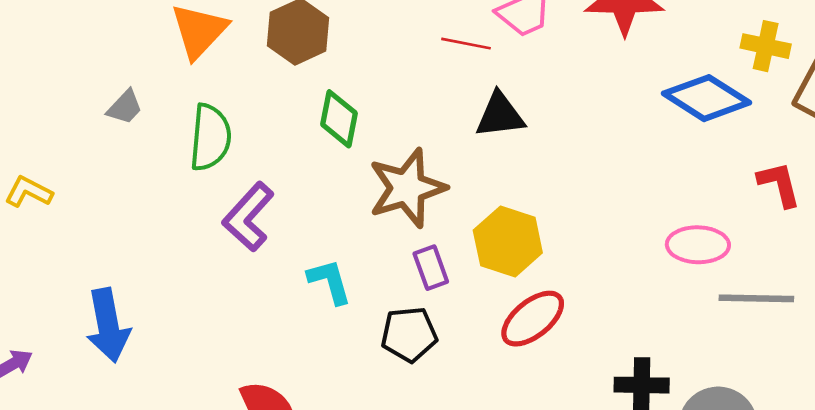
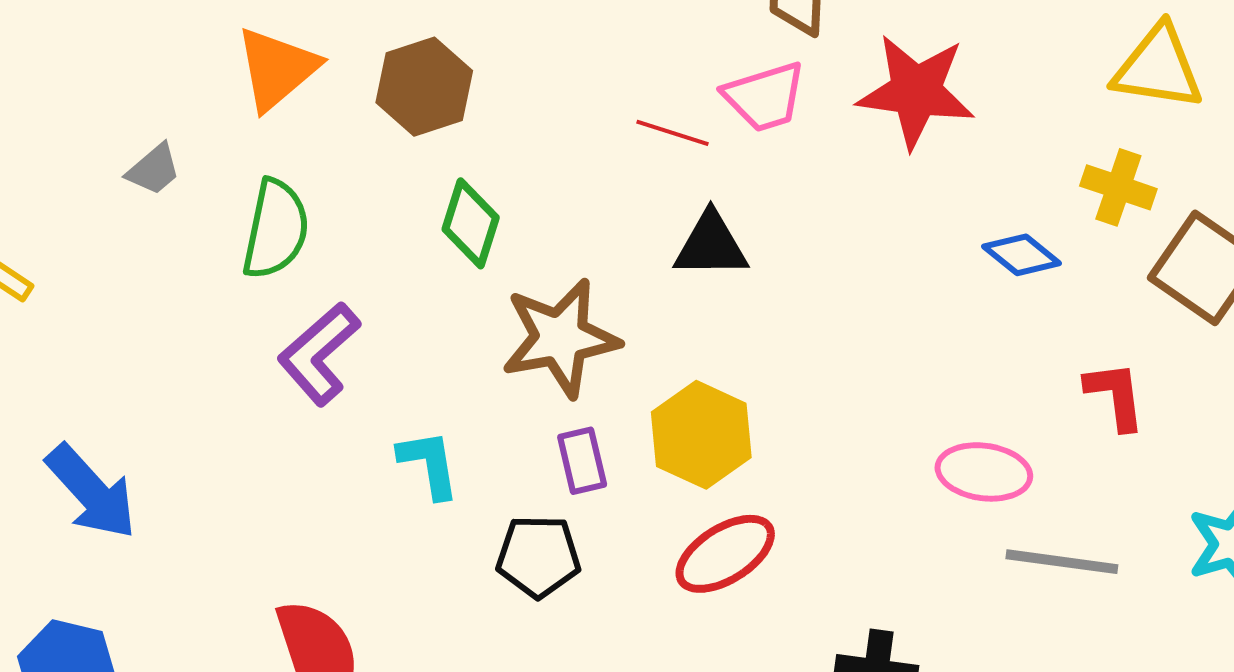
blue diamond: (707, 98) -> (1022, 255), size x0.6
blue arrow: (108, 325) -> (91, 492), turned -38

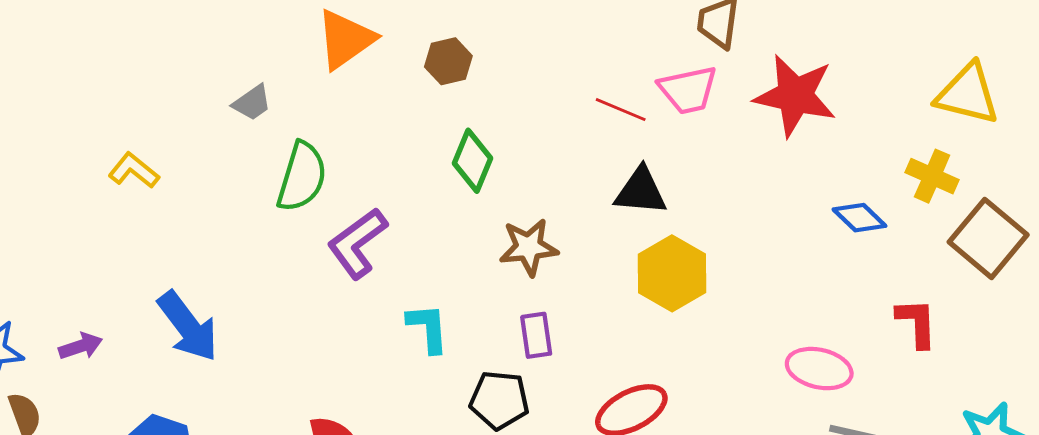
brown hexagon: (424, 87) -> (448, 61), size x0.7
green semicircle: (276, 229) -> (302, 177), moved
brown star: (560, 338) -> (529, 247), size x0.7
yellow hexagon: (701, 435) -> (672, 273), moved

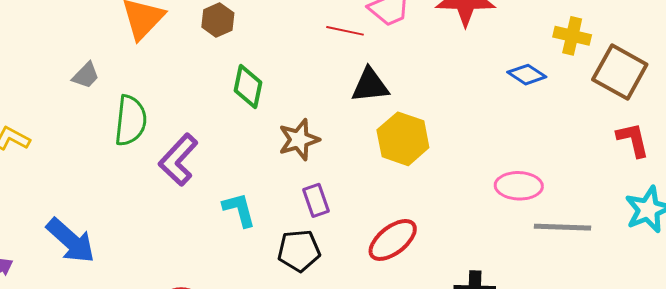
red L-shape: (917, 323) -> (633, 140), moved

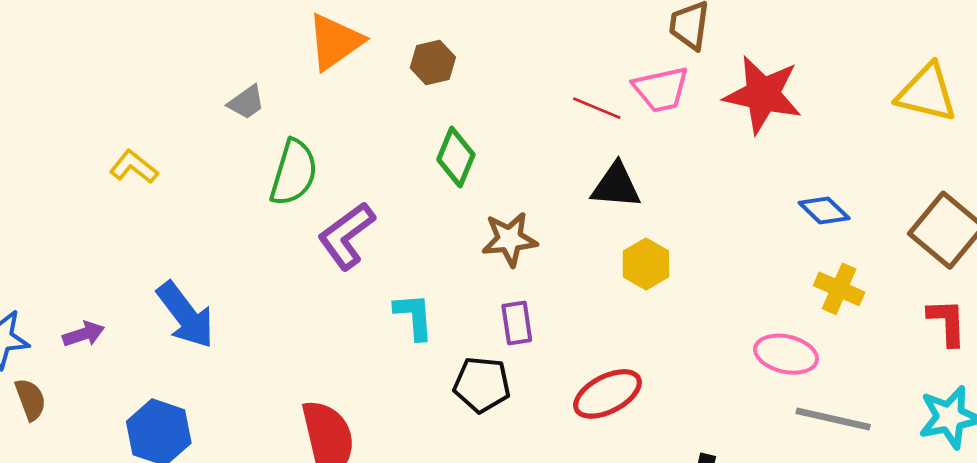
yellow cross: (572, 36) -> (839, 289), moved
yellow hexagon: (403, 139) -> (646, 264), size x0.7

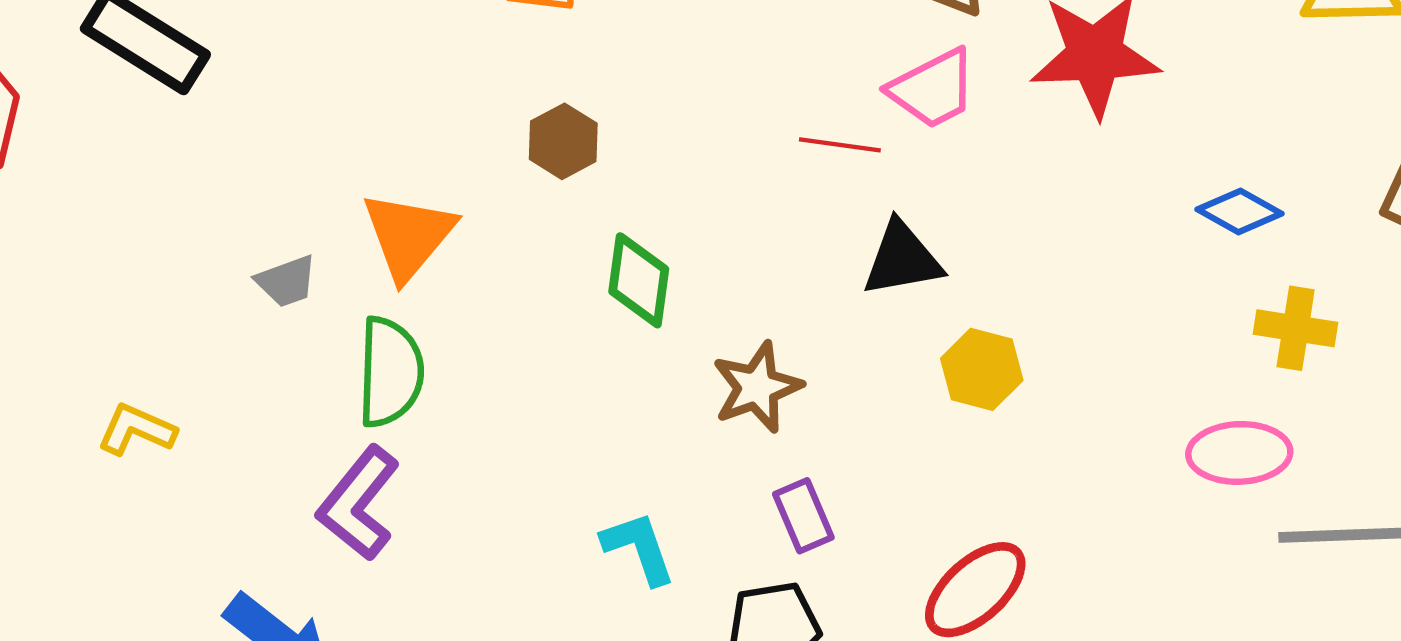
orange triangle: (335, 42) -> (409, 236), moved
gray trapezoid: (246, 102) -> (286, 281), turned 30
purple L-shape: (346, 236) -> (358, 503), moved

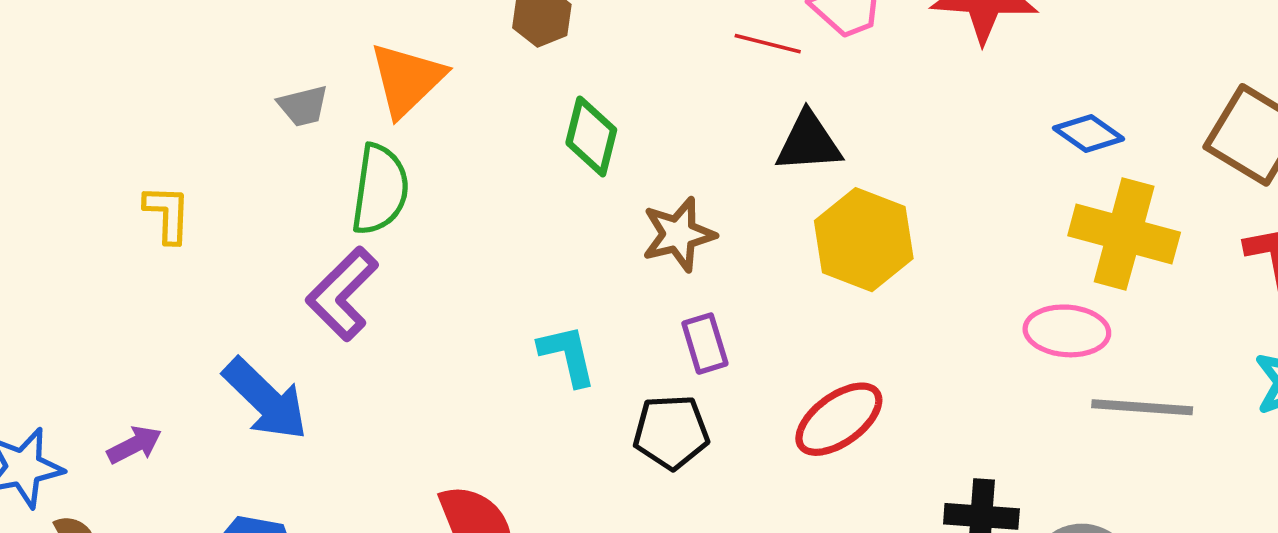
yellow cross: (1296, 328) -> (1124, 234), size x1.6
yellow hexagon: (982, 369) -> (864, 240), size x1.5
yellow L-shape: (137, 430) -> (167, 214), turned 62

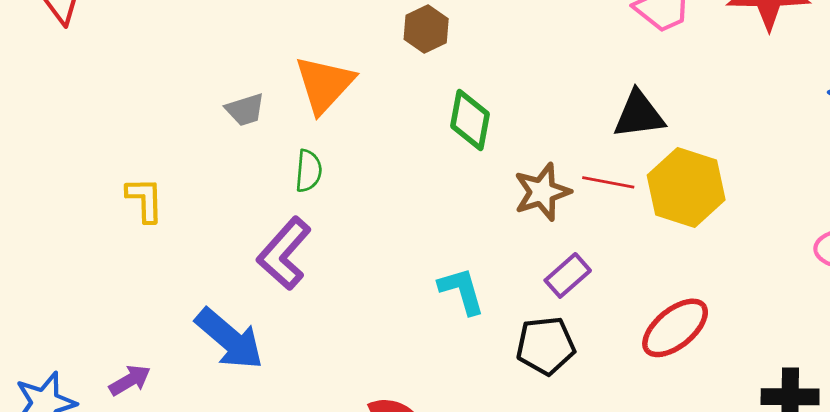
red line: (768, 44) -> (608, 182), moved
green semicircle: (380, 189) -> (309, 171), size x0.6
purple rectangle: (705, 344) -> (568, 275), turned 69

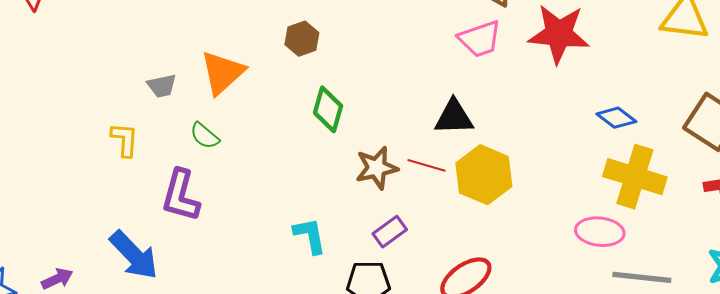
green semicircle: (309, 171) -> (205, 136), turned 120
yellow L-shape: (145, 200) -> (125, 140), moved
purple L-shape: (284, 254) -> (181, 195), turned -32

